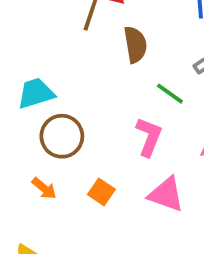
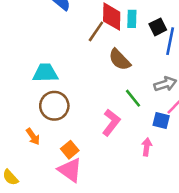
brown semicircle: (135, 45) -> (120, 60), turned 130
pink triangle: (166, 194) -> (70, 170), moved

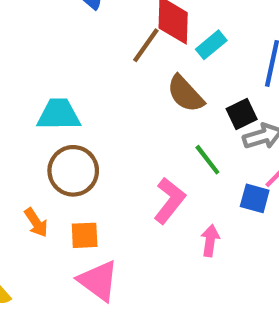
cyan rectangle: (132, 19) -> (211, 45), moved, turned 48
black square: (158, 27) -> (242, 114), moved
pink arrow: (147, 147) -> (210, 241), moved
orange square: (70, 150) -> (85, 235), moved, turned 36

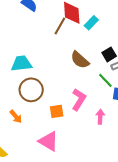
brown semicircle: (185, 94) -> (80, 60), moved
green line: (207, 160) -> (105, 80), moved
orange square: (85, 235) -> (57, 111), moved

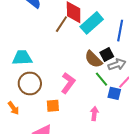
cyan rectangle: (91, 23) -> (92, 23), size x1.6
brown semicircle: (80, 60) -> (93, 59), moved
pink L-shape: (79, 99) -> (68, 83), moved

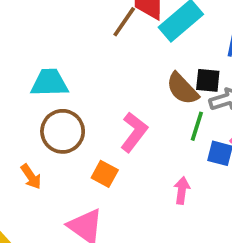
black square: (107, 54) -> (208, 80), turned 32
green line: (102, 79) -> (197, 126), turned 56
orange square: (53, 106) -> (105, 174), turned 32

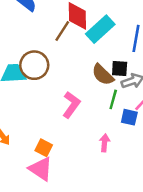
brown circle: (63, 131) -> (34, 65), moved
orange square: (105, 174) -> (44, 148), moved

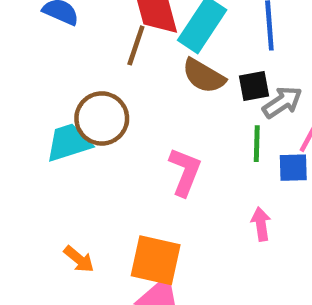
brown semicircle: (103, 75) -> (204, 76), moved
orange square: (44, 148) -> (156, 260), size x1.6

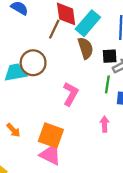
brown semicircle: (204, 76) -> (86, 48), turned -145

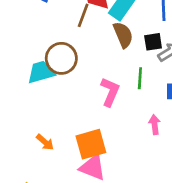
green line: (107, 84) -> (140, 78), moved
orange square: (51, 135) -> (91, 144), turned -30

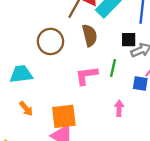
brown semicircle: (123, 35) -> (90, 35), moved
cyan trapezoid: (41, 72) -> (21, 74), moved
pink L-shape: (110, 92) -> (86, 75), turned -130

